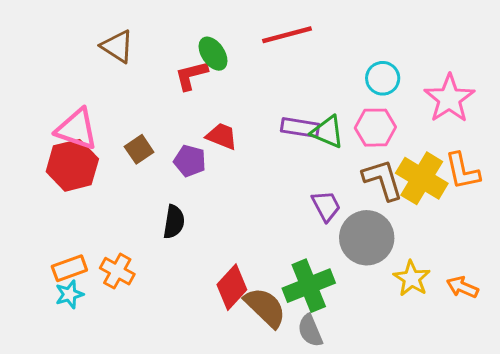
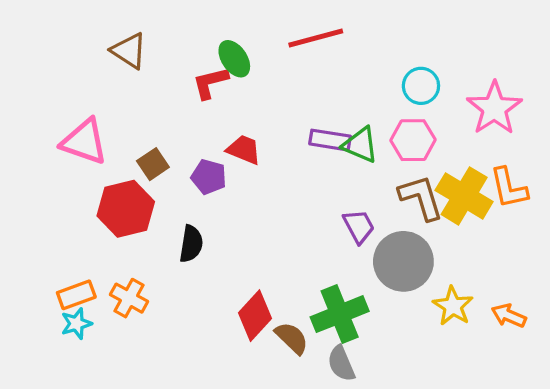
red hexagon: (72, 165) -> (126, 209), moved
brown semicircle: (265, 307) -> (292, 338), size x0.7

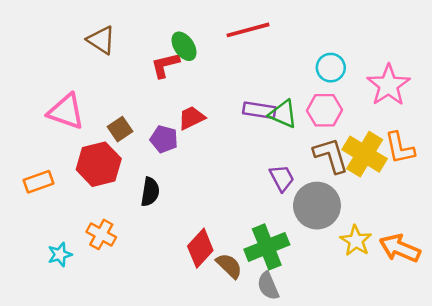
red trapezoid: (244, 150) -> (192, 118), turned -48
orange rectangle: (76, 295) -> (38, 182), moved
orange arrow: (509, 316) -> (400, 248), size x1.5

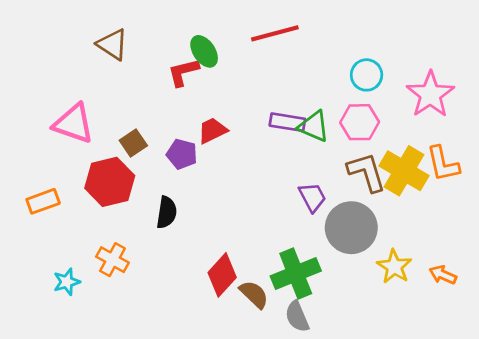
orange arrow: (400, 248) -> (443, 275), size x0.6

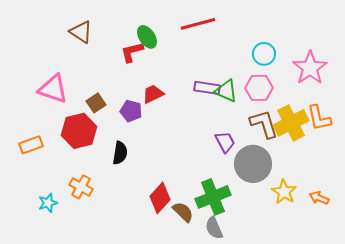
yellow cross: (404, 171) -> (291, 123), turned 32

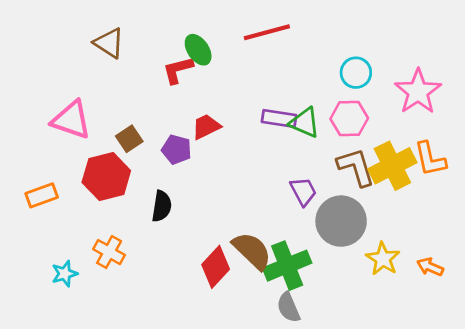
brown semicircle: (183, 212) -> (252, 251), moved, size x1.4

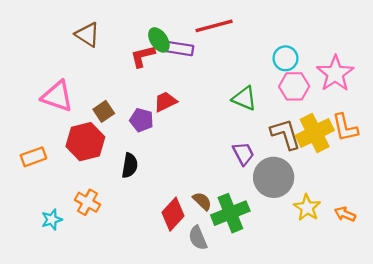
purple rectangle: (279, 119) -> (179, 49), moved
pink hexagon: (349, 119) -> (294, 86), moved
brown semicircle: (252, 251) -> (202, 201), size x0.6
gray semicircle: (288, 307) -> (198, 238), moved

